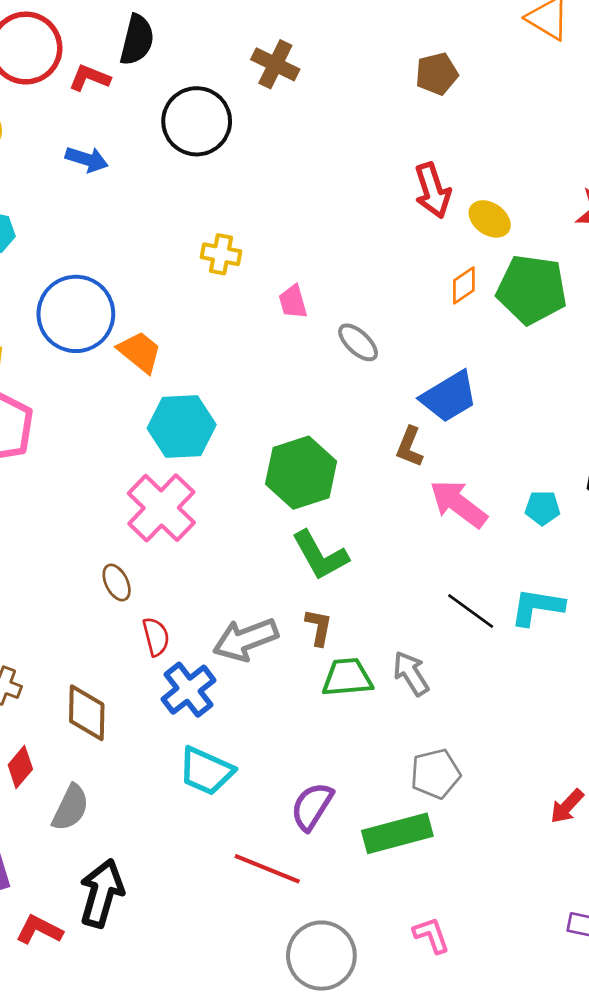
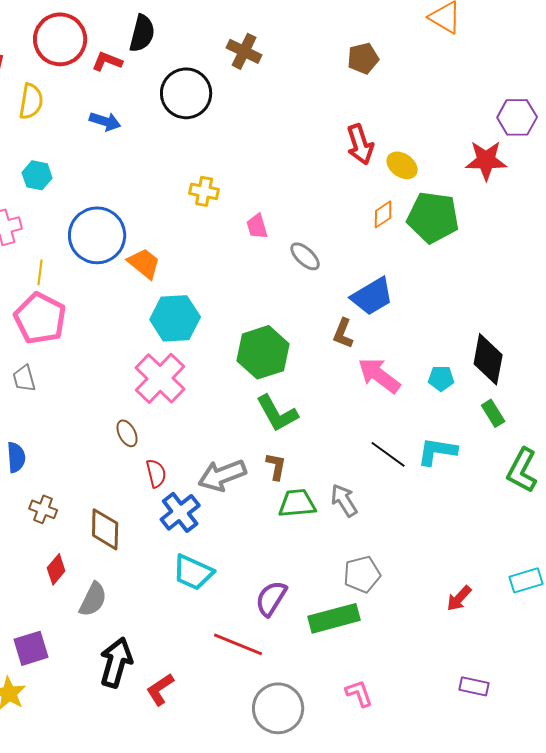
red L-shape: (39, 930) -> (160, 689), moved, turned -60

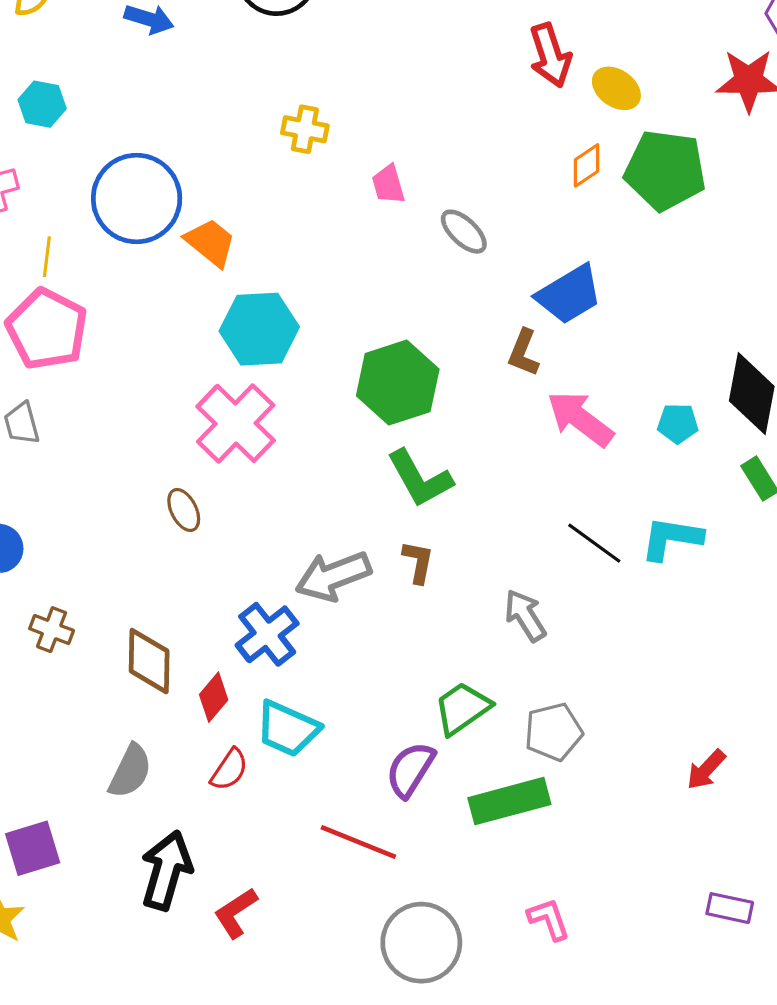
red semicircle: (156, 473) -> (229, 770), moved, turned 48
green trapezoid: (297, 503) -> (462, 708), moved, turned -30
red diamond: (56, 569) -> (214, 697), moved

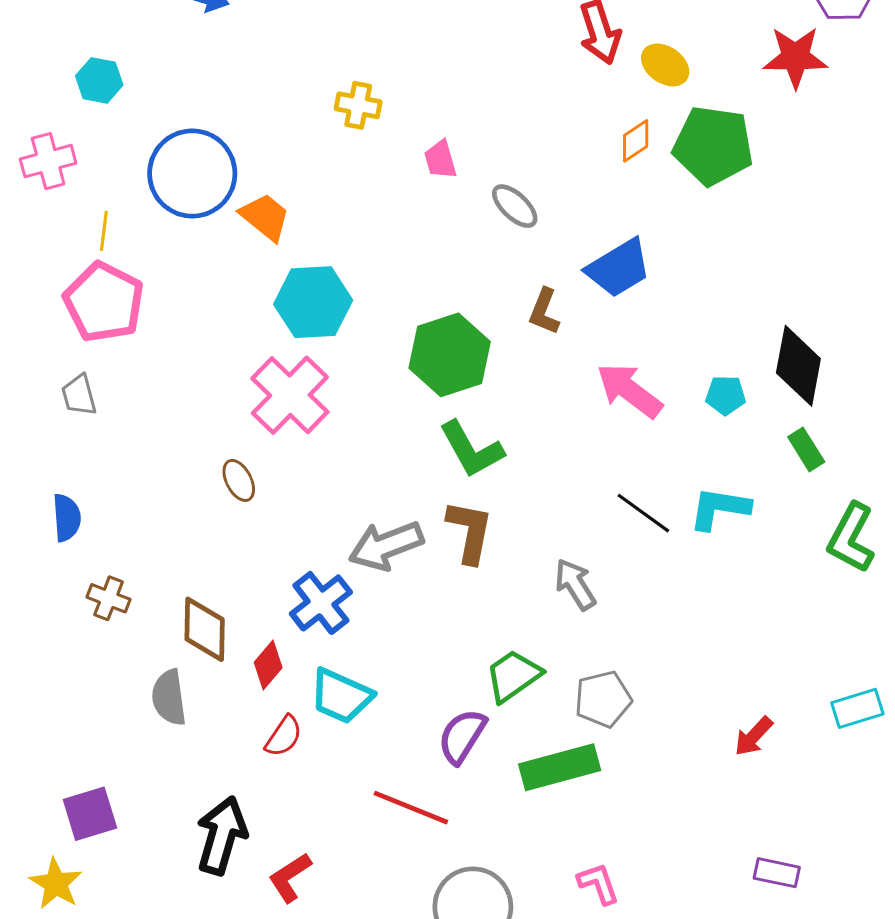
brown L-shape: (524, 353) -> (544, 311), moved
brown L-shape: (418, 562) -> (470, 532), size x1.5
gray semicircle: (130, 771) -> (169, 698), moved, turned 146

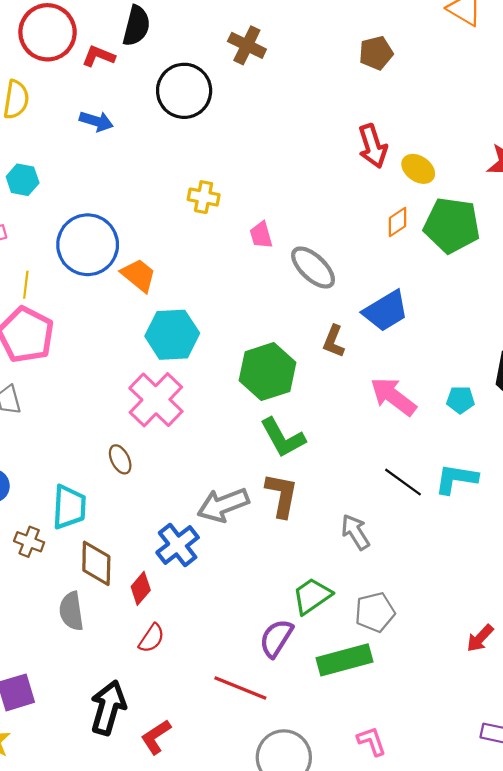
gray ellipse: (515, 206) -> (313, 268), size x1.4
cyan trapezoid: (341, 696) -> (69, 507), moved, turned -111

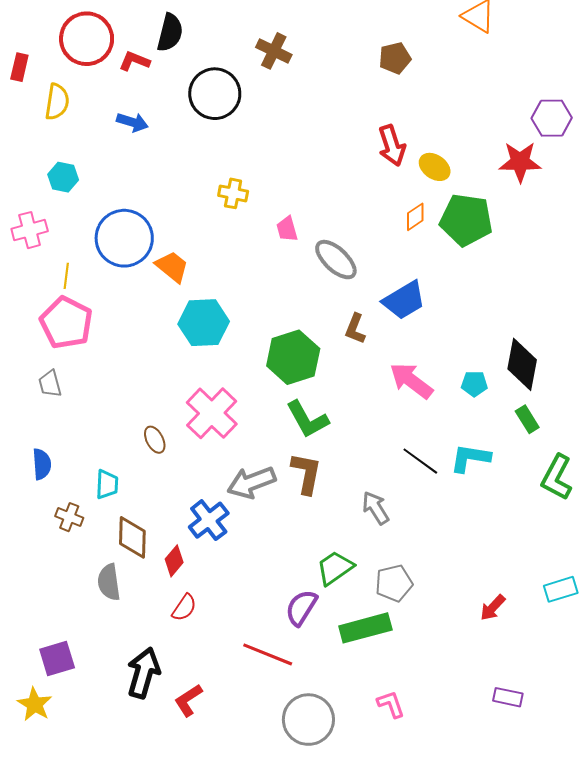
pink cross: (156, 400) -> (212, 413), moved
cyan trapezoid: (69, 507) -> (107, 484), size x0.7

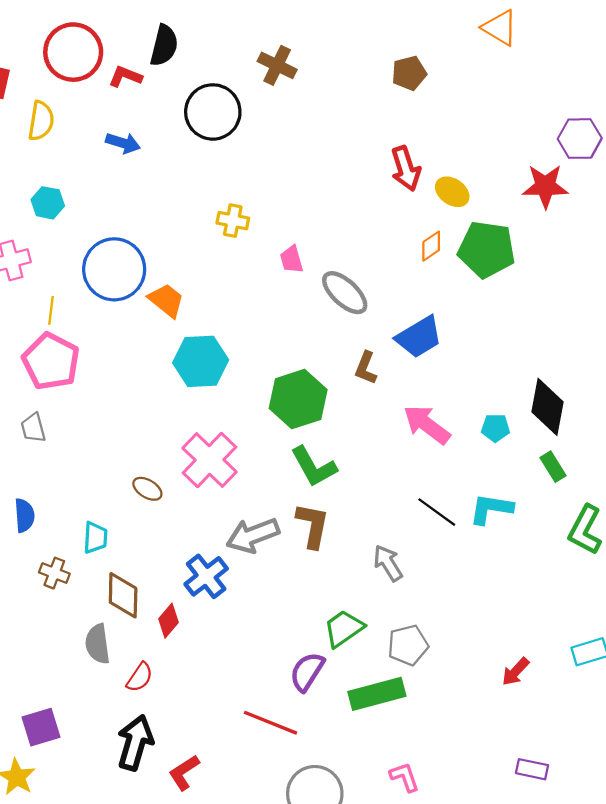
brown ellipse: (155, 440) -> (147, 489), turned -32
red semicircle: (184, 608) -> (140, 677), moved

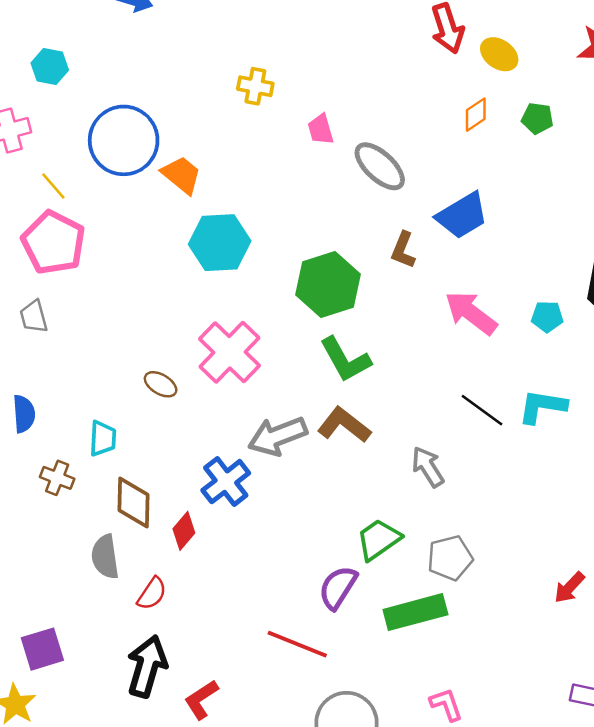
green pentagon: (487, 249) -> (537, 118), size x0.5
yellow line: (51, 310) -> (53, 186), turned -48
brown L-shape: (313, 525) -> (344, 425), turned -63

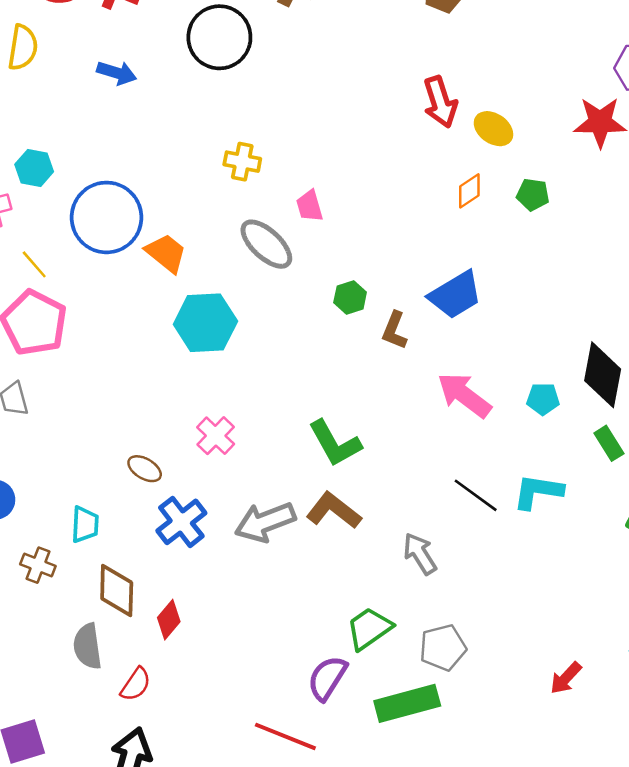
cyan hexagon: (50, 67) -> (34, 168), moved
gray ellipse: (380, 166) -> (266, 244), moved
green hexagon: (328, 285) -> (350, 297), moved, size x0.5
pink cross: (230, 352) -> (216, 436), size x0.6
blue cross: (226, 482) -> (181, 522), moved

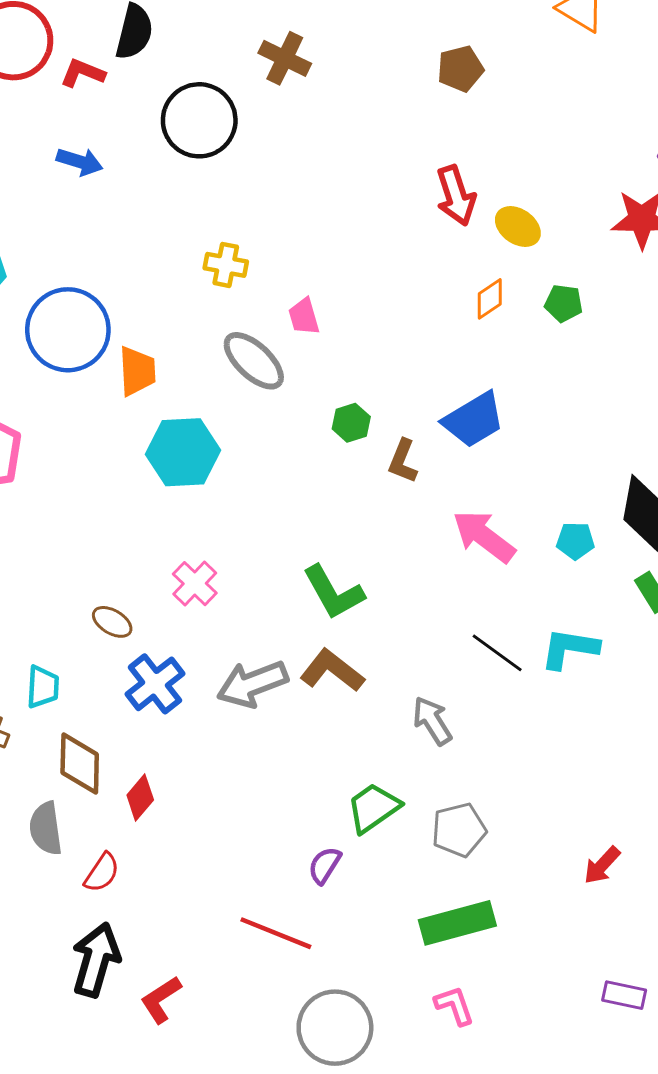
orange trapezoid: (166, 253) -> (137, 371), turned 48
purple semicircle: (327, 678) -> (325, 865), size x0.7
green rectangle: (407, 703) -> (457, 923), moved

